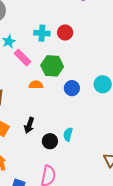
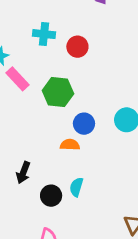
cyan cross: (42, 33) -> (44, 34), moved
orange semicircle: (36, 85) -> (70, 145), moved

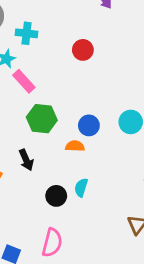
cyan cross: (44, 34) -> (27, 33), moved
green hexagon: (58, 92) -> (42, 119), moved
black arrow: (23, 173) -> (26, 160), moved, turned -45

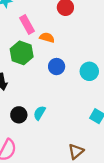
pink rectangle: (24, 81) -> (27, 24), moved
orange semicircle: (75, 146) -> (47, 37), moved

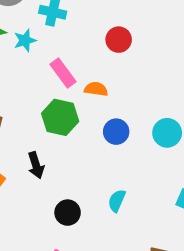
cyan semicircle: (39, 113) -> (117, 201), moved

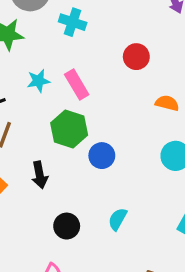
cyan star: (25, 40) -> (38, 81), moved
orange semicircle: (96, 89) -> (167, 103), moved
blue circle: (116, 132) -> (102, 156), moved

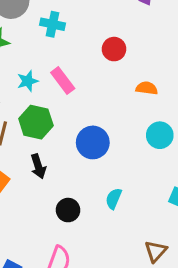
green hexagon: (69, 129) -> (36, 122), moved
blue circle: (102, 156) -> (93, 142), size x1.4

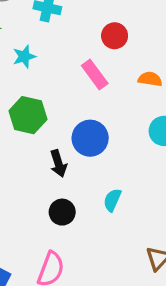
pink rectangle: (63, 80) -> (95, 74), moved
cyan star: (28, 81) -> (24, 56), moved
black arrow: (38, 166) -> (58, 164), moved

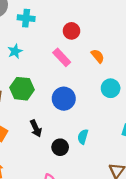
orange semicircle: (150, 79) -> (98, 56), turned 48
black arrow: (58, 164) -> (36, 128), moved
black circle: (62, 212) -> (60, 147), moved

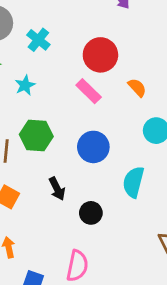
cyan cross: (26, 18) -> (38, 40), turned 35
red circle: (71, 31) -> (100, 55), size x1.5
cyan semicircle: (83, 137) -> (133, 182), moved, size x1.5

